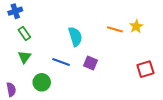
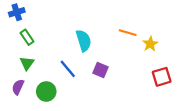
yellow star: (136, 26) -> (150, 44), moved
blue line: (61, 62) -> (68, 69), turned 30
purple semicircle: (11, 89) -> (18, 87), moved, turned -144

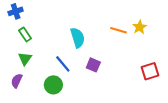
yellow star: (150, 44) -> (140, 27), moved
green circle: (46, 91) -> (53, 85), moved

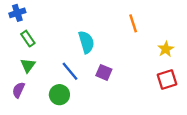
yellow star: (140, 27) -> (166, 49), moved
orange line: (119, 30) -> (133, 23), moved, turned 56

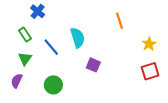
blue cross: (17, 13) -> (38, 11), moved, turned -32
blue line: (70, 71) -> (51, 47), moved

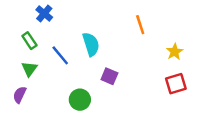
green circle: (53, 85) -> (80, 100), moved

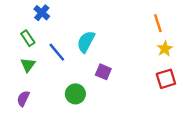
orange line: (140, 25) -> (158, 23), moved
cyan semicircle: (91, 44) -> (86, 42), turned -135
purple semicircle: (20, 95) -> (23, 99), moved

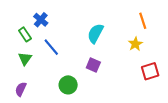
blue cross: (42, 13) -> (41, 20), moved
cyan semicircle: (86, 42) -> (95, 33), moved
yellow star: (165, 49) -> (135, 44), moved

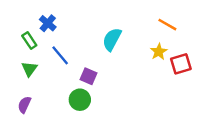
orange line: (143, 21) -> (167, 25), turned -42
purple square: (93, 65) -> (88, 76), moved
red square: (150, 71) -> (181, 64), moved

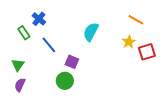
green triangle: (29, 69) -> (18, 65), moved

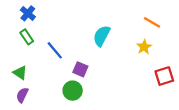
blue cross: (39, 19) -> (28, 13), moved
red square: (147, 52) -> (164, 76), moved
green triangle: (18, 65) -> (20, 73), turned -32

